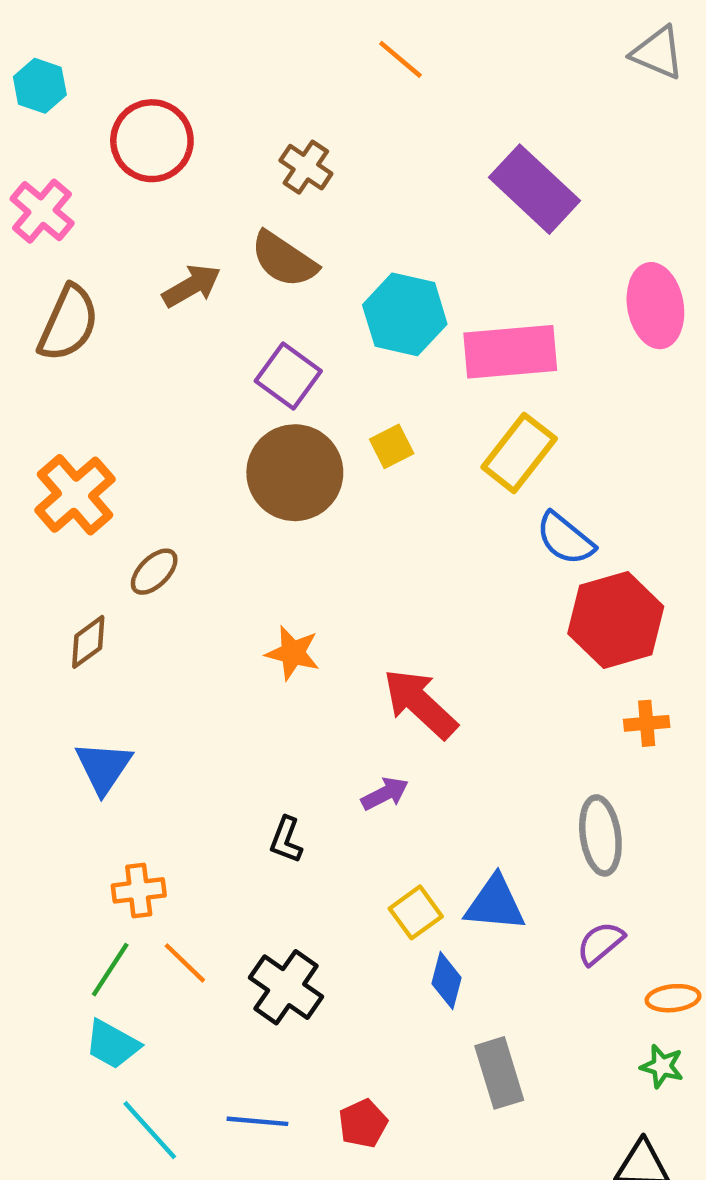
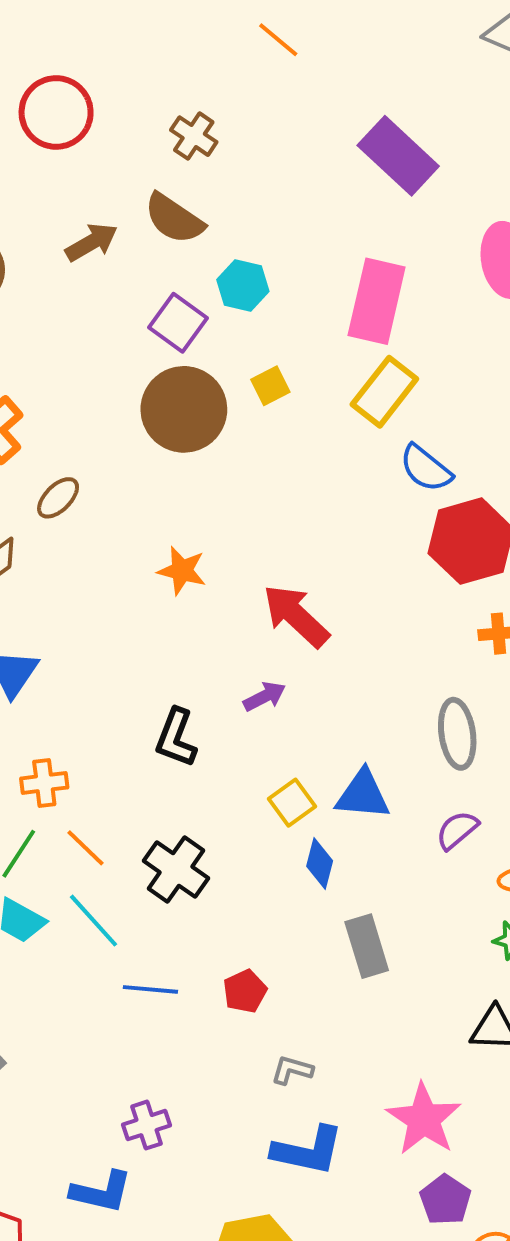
cyan hexagon: (405, 314) -> (243, 285), moved, size x0.7
pink rectangle: (510, 352) -> (377, 301), turned -72
black L-shape: (286, 840) -> (176, 738), size x1.4
cyan line: (150, 1130) -> (93, 921), moved

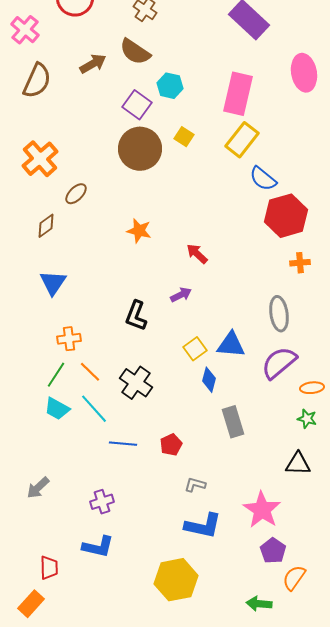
yellow square: (270, 386) -> (184, 137), turned -30
red arrow: (296, 616) -> (197, 254), size x0.6
purple semicircle: (457, 830) -> (279, 363), size x1.6
purple cross: (147, 1125) -> (102, 502), moved

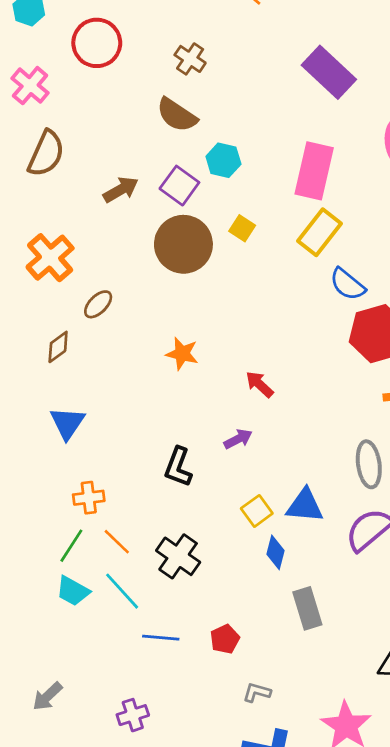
brown arrow: (93, 64) -> (121, 190), moved

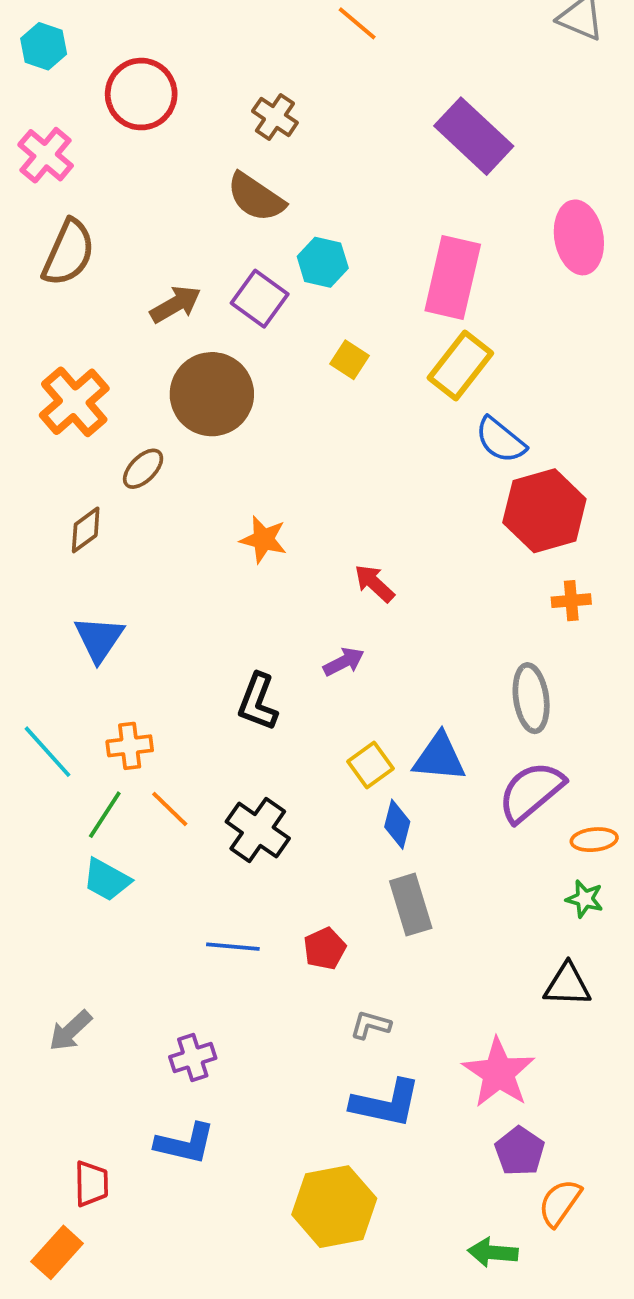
brown circle: (183, 244) -> (212, 394), moved
cyan line: (122, 591) -> (47, 752), moved
gray rectangle: (307, 608) -> (411, 905), moved

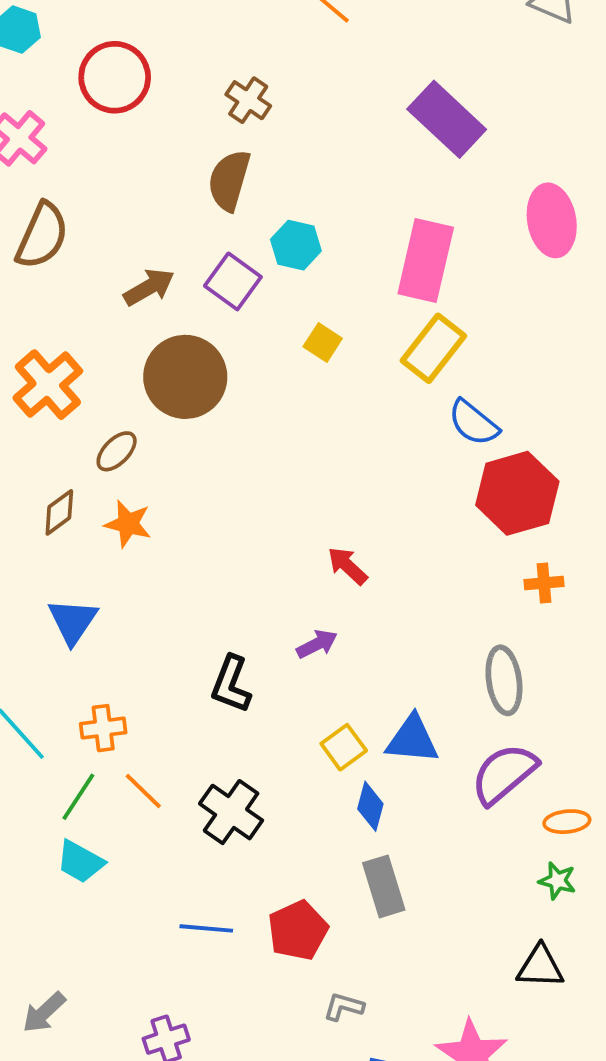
brown semicircle: (256, 197) -> (229, 180), turned 72
orange star: (263, 539) -> (128, 524), moved
red pentagon: (325, 949) -> (298, 930), size x1.4

